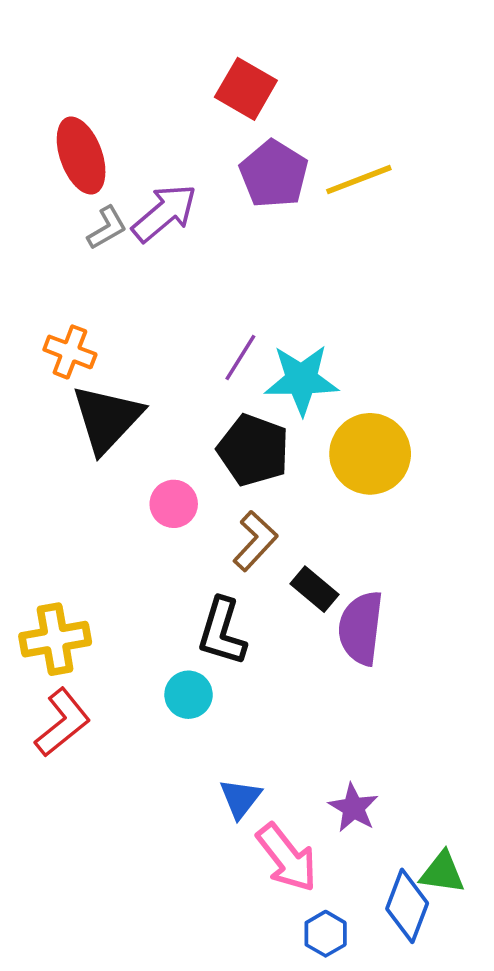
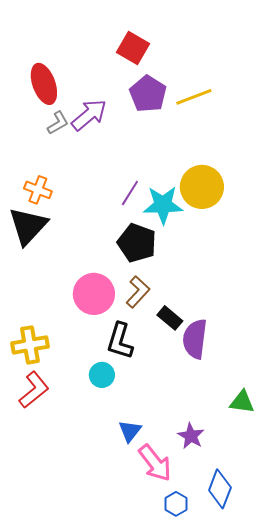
black triangle: (107, 419) -> (28, 226), moved
yellow circle: (370, 454) -> (202, 187), moved
pink circle: (174, 504) -> (94, 294), moved, size x1.6
green triangle: (442, 873) -> (242, 402), moved

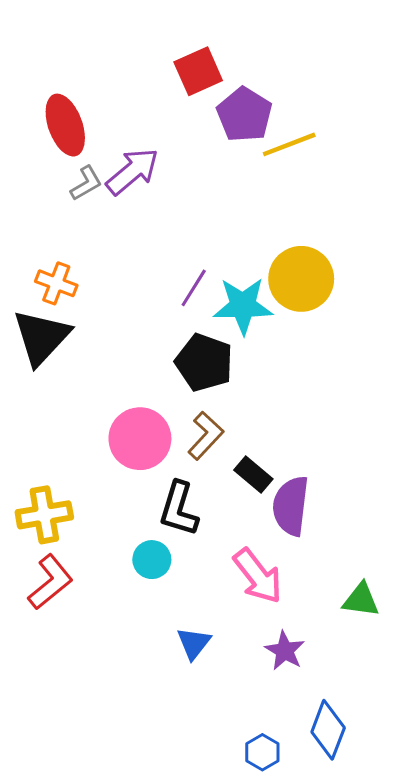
red square: (133, 48) -> (198, 71), turned 36
purple pentagon: (148, 94) -> (244, 115), moved
pink arrow: (155, 463) -> (258, 576), moved

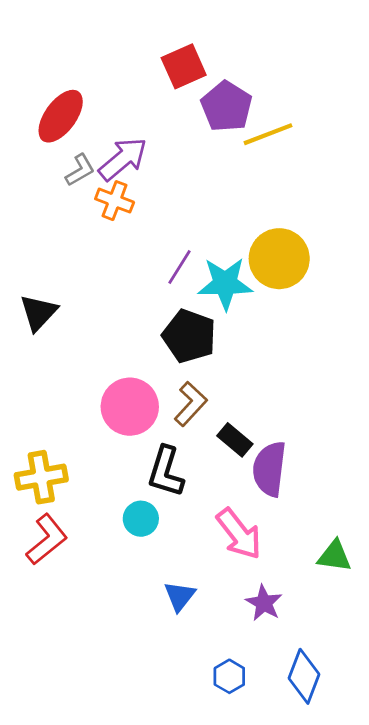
red ellipse: (65, 125) -> (61, 116), turned 56
orange cross: (56, 283) -> (115, 201), moved
black triangle: (41, 337) -> (38, 313), size x0.7
blue hexagon: (262, 752) -> (229, 676), moved

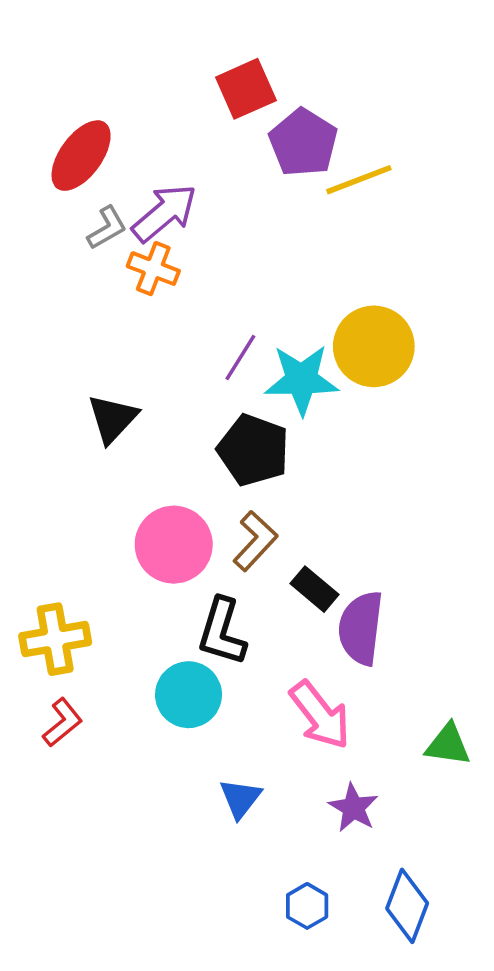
black triangle: (38, 313) -> (113, 419), moved
cyan circle: (141, 519) -> (189, 695), size x1.4
red L-shape: (47, 539) -> (63, 722), size x0.7

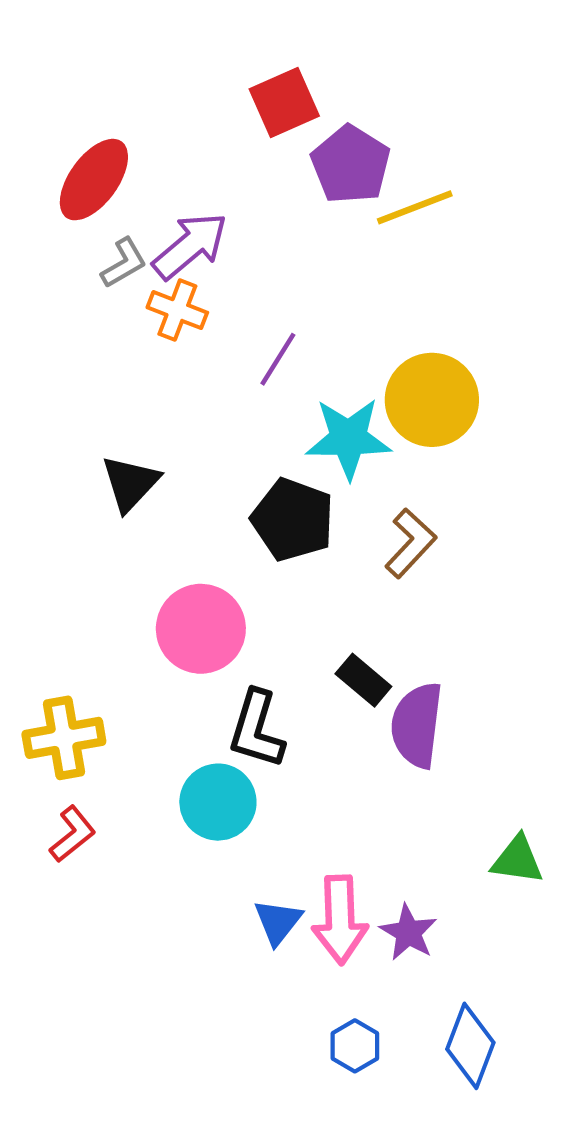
purple line: (240, 357) -> (278, 359), moved
brown L-shape: (255, 541) -> (410, 543), moved
pink arrow: (320, 715) -> (340, 920), moved, turned 36

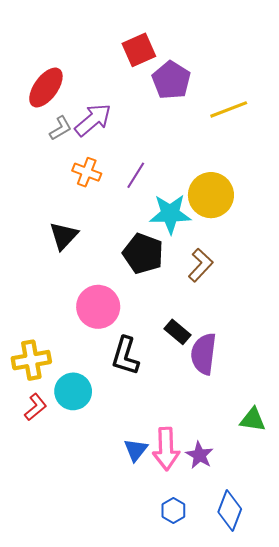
yellow line: (415, 207) -> (229, 109), moved
orange cross: (177, 310) -> (87, 172), moved
cyan circle: (218, 802) -> (73, 391), moved

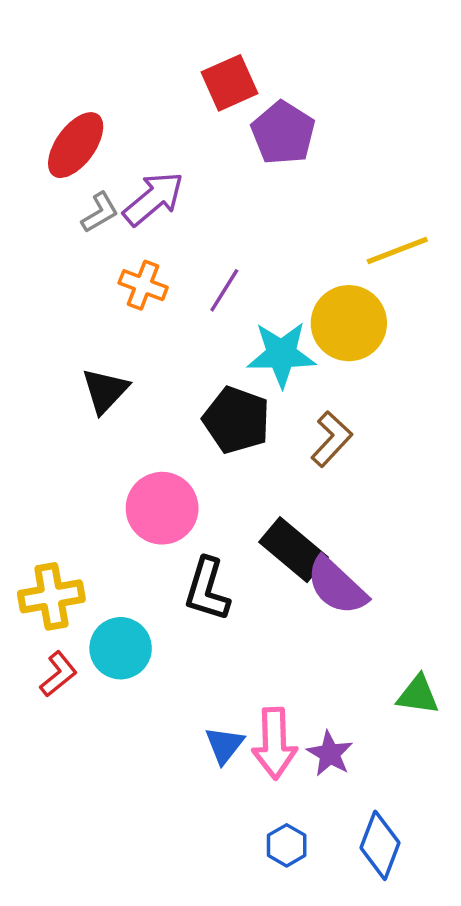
yellow line: (229, 109) -> (397, 251), moved
black rectangle: (178, 332) -> (293, 550), size x1.5
purple semicircle: (204, 354) -> (337, 586), turned -54

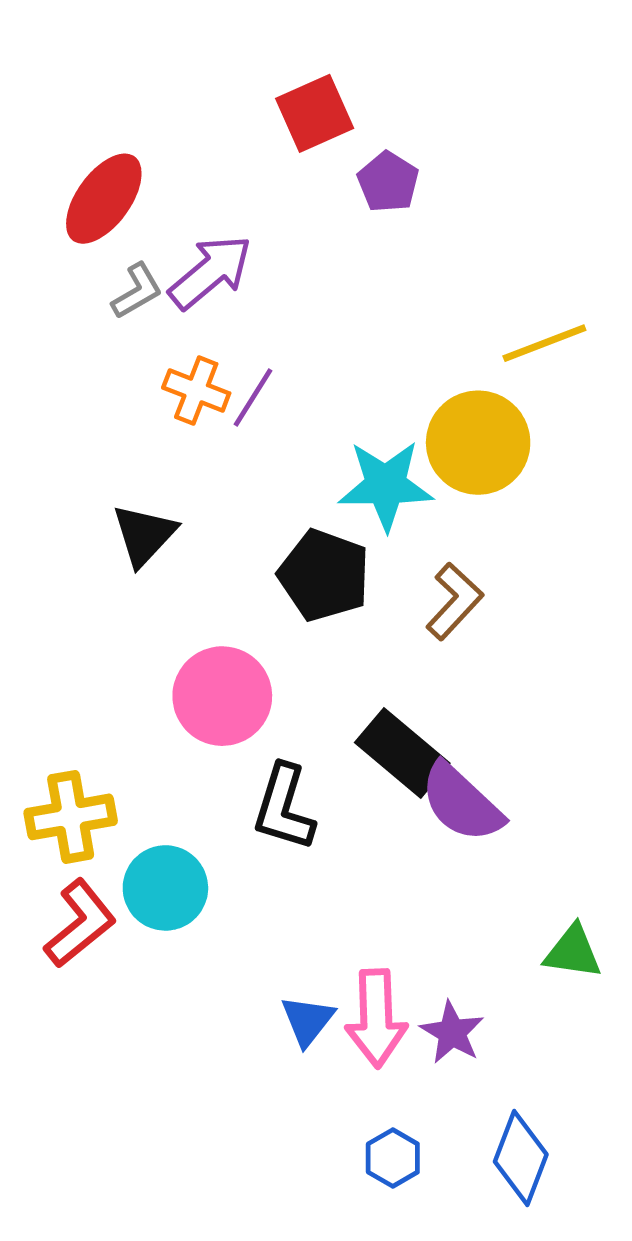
purple pentagon: (283, 133) -> (388, 182), size x0.7
purple line: (224, 290) -> (253, 398), moved
red L-shape: (58, 674) -> (80, 924), size x1.4

